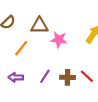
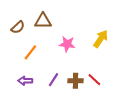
brown triangle: (39, 26) -> (43, 21), moved

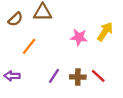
pink star: (67, 44) -> (79, 37), moved
purple arrow: (25, 81) -> (12, 76), moved

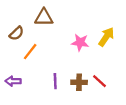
brown semicircle: (15, 19) -> (17, 33), moved
purple line: (54, 76) -> (55, 81), turned -35

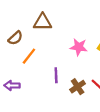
purple line: (55, 81) -> (56, 75), moved
brown cross: (79, 82) -> (78, 87), turned -35

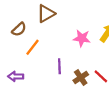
brown triangle: (43, 22) -> (46, 14), turned -30

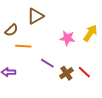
orange line: (32, 47) -> (23, 46), turned 56
purple line: (59, 66) -> (47, 63), turned -56

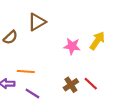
orange line: (23, 46) -> (26, 72), moved
purple line: (47, 63) -> (32, 94), moved

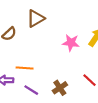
brown cross: (71, 85) -> (60, 88), moved

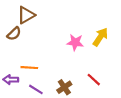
brown triangle: (36, 18) -> (26, 15), moved

